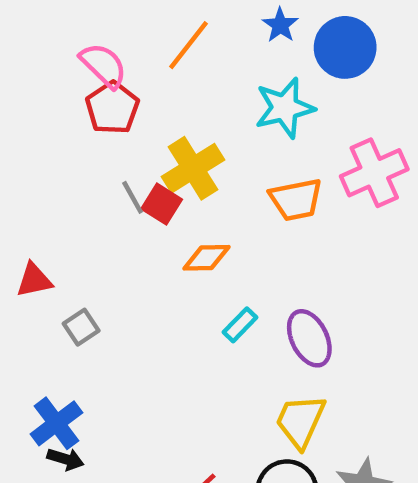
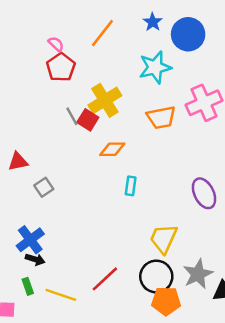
pink semicircle: (103, 65) -> (56, 44), size x0.6
cyan rectangle: (240, 325) -> (131, 186), turned -36
purple ellipse: (309, 338) -> (204, 193), moved

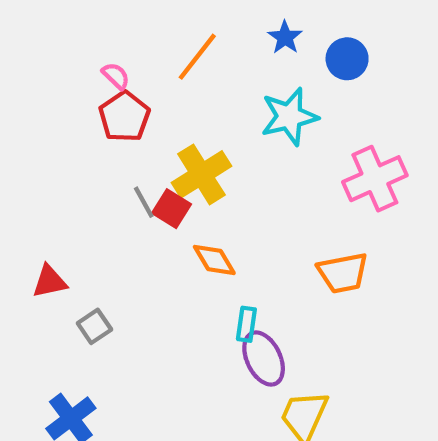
blue circle: (188, 34) -> (347, 59), size x0.7
orange trapezoid: (161, 117) -> (343, 273), moved
orange diamond: (112, 149) -> (214, 260), turned 60
purple ellipse: (204, 193) -> (264, 358), moved

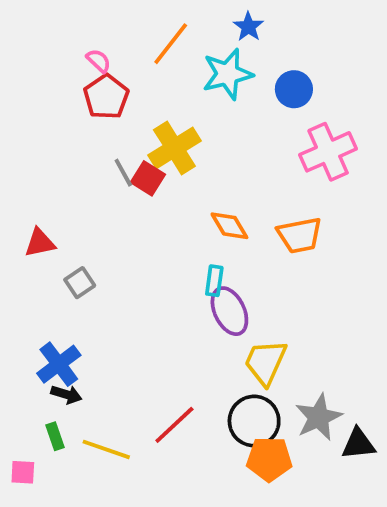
blue circle: (347, 59) -> (294, 89), moved
cyan star: (289, 117) -> (228, 74), moved
orange diamond: (214, 260) -> (229, 226), moved

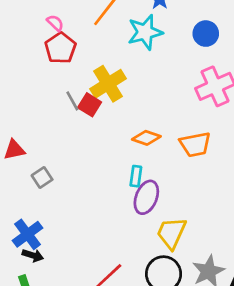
blue circle: (294, 89) -> (206, 34), moved
orange diamond: (229, 226) -> (146, 138), turned -40
purple ellipse: (229, 311) -> (146, 197), turned 48

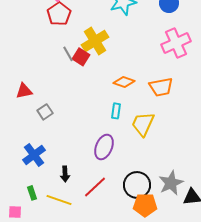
purple ellipse: (146, 197) -> (104, 147), moved
yellow trapezoid: (171, 233) -> (143, 124), moved
black arrow: (33, 255) -> (65, 174), moved, turned 70

